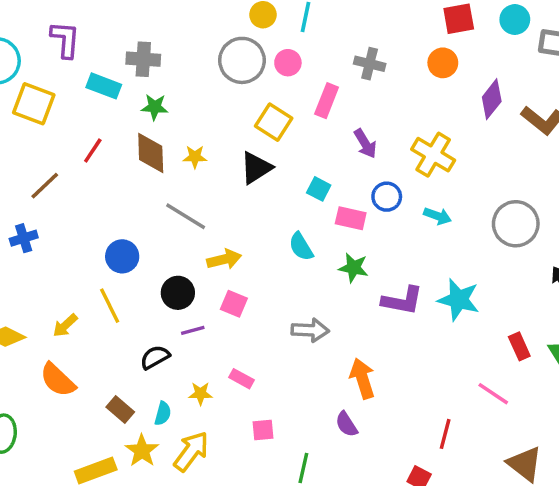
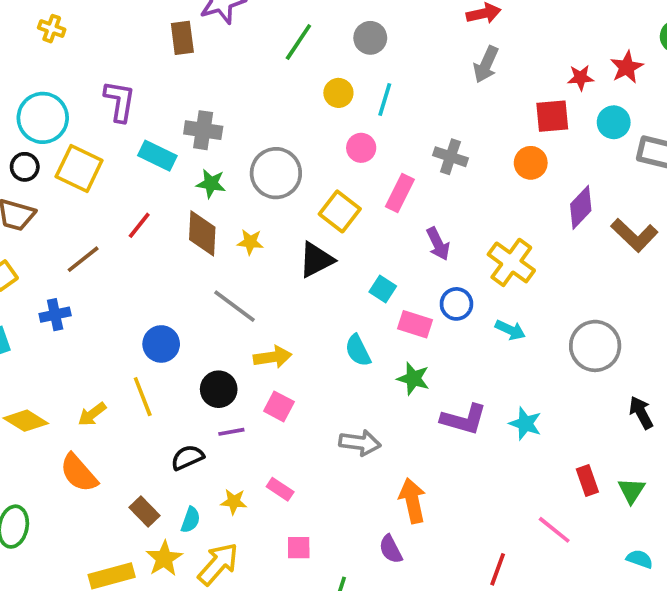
gray circle: (242, 60) -> (276, 173), moved
cyan star: (459, 300) -> (525, 424), size x0.7

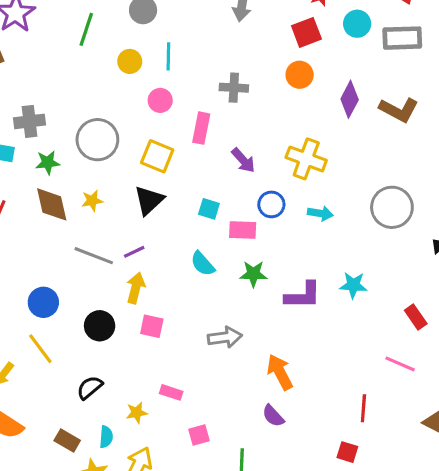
yellow arrow: (273, 357) -> (136, 288), turned -52
purple line: (231, 432) -> (134, 252), moved

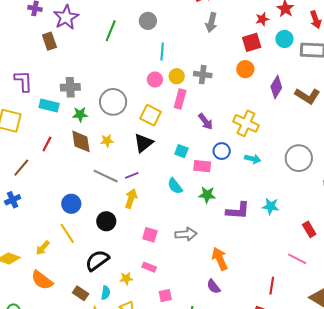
yellow circle: (130, 61) -> (177, 76), moved
pink square: (152, 326) -> (150, 235), moved
black semicircle: (90, 388) -> (97, 260), size x1.4

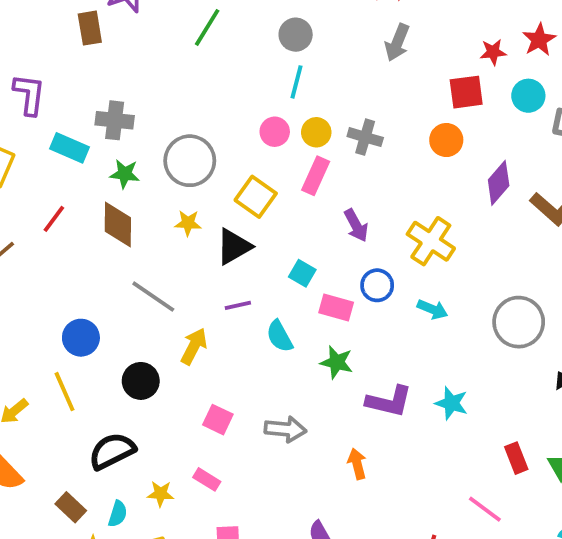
gray circle: (148, 21) -> (296, 35), moved
yellow star: (107, 141) -> (188, 223), moved
purple line: (132, 175) -> (238, 305), moved
orange arrow: (220, 259) -> (357, 464), moved, size x0.7

